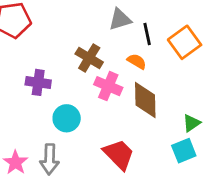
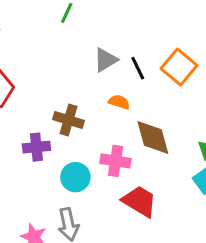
brown cross: (89, 58) -> (69, 120), moved
orange semicircle: (137, 61) -> (119, 102), moved
pink cross: (108, 86) -> (116, 161), moved

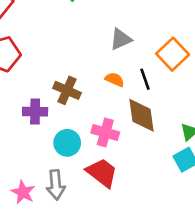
gray triangle: (106, 60) -> (121, 39), moved
black line: (138, 68) -> (145, 79), moved
red trapezoid: (139, 201) -> (102, 173), moved

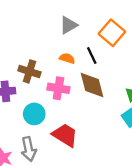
pink cross: (105, 132) -> (58, 88), moved

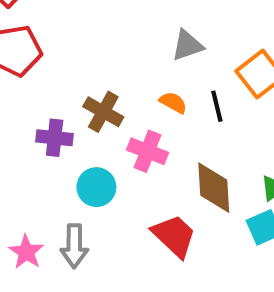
brown diamond: (92, 85) -> (214, 188), moved
red trapezoid: (65, 135) -> (174, 236), moved

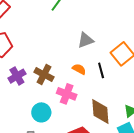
purple cross: (55, 138) -> (17, 76), moved, turned -36

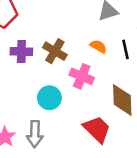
purple cross: (17, 76) -> (21, 51), turned 30

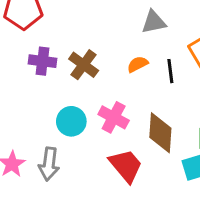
orange semicircle: (98, 46) -> (138, 64), turned -63
pink cross: (82, 76) -> (114, 117), moved

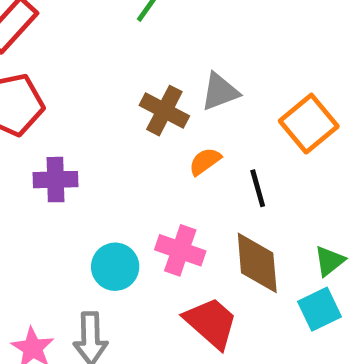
brown cross: (84, 65) -> (164, 111), moved
black line: (170, 71) -> (258, 188), moved

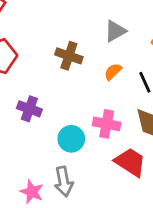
brown cross: (164, 111) -> (69, 56), moved
purple cross: (56, 180) -> (29, 109), moved, turned 30

